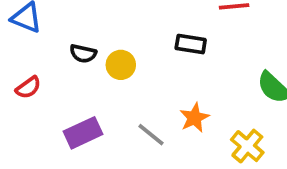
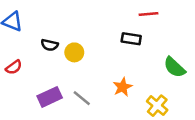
black rectangle: (191, 44) -> (131, 39), moved
gray line: (151, 135) -> (82, 98), moved

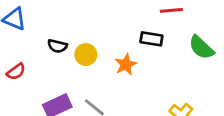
green semicircle: (174, 67) -> (201, 47), moved
orange star: (123, 87) -> (126, 65), moved

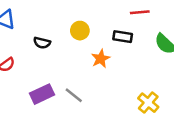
yellow circle: (86, 55) -> (80, 31), moved

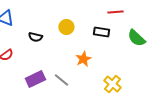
orange star: (101, 59) -> (83, 59), moved
yellow cross: (148, 103) -> (112, 84), moved

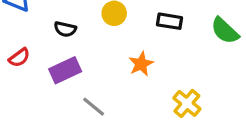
purple rectangle: (35, 79) -> (65, 70), moved
gray line: (61, 80) -> (94, 107), moved

